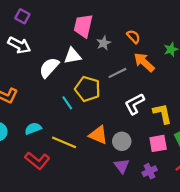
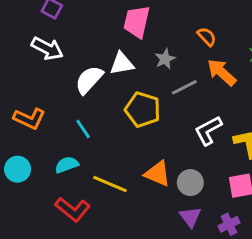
gray star: (104, 43) -> (165, 59), moved
cyan line: (67, 103) -> (83, 129), moved

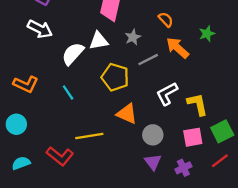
cyan semicircle: (67, 165) -> (21, 163), moved
orange triangle: (158, 174) -> (127, 114), moved
yellow line: (110, 184) -> (89, 136), turned -32

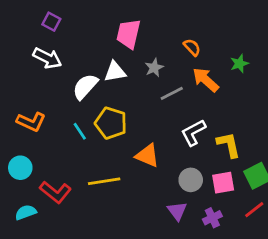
yellow pentagon: (115, 77) -> (111, 123), moved
gray circle: (153, 135) -> (191, 180), moved
red L-shape: (60, 156) -> (55, 192), moved

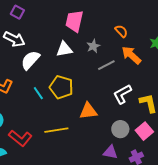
white semicircle: (85, 87) -> (30, 60), moved
orange triangle: (147, 156) -> (88, 111), turned -30
pink square: (223, 183) -> (144, 131), turned -30
purple triangle: (177, 211) -> (110, 152), turned -42

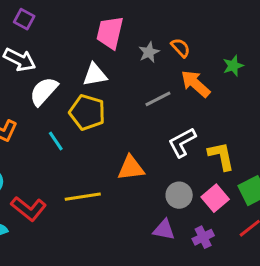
gray star: (93, 46) -> (149, 52), moved
yellow pentagon: (61, 87) -> (87, 112), moved

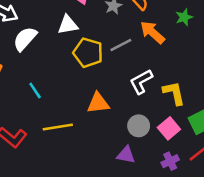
yellow pentagon: (87, 112) -> (88, 53), moved
cyan line: (56, 141) -> (35, 90), moved
purple cross: (203, 237) -> (170, 161), moved

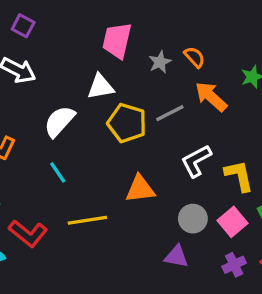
white semicircle: (25, 39) -> (59, 121), moved

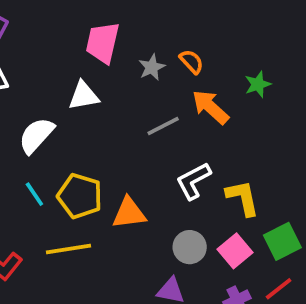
yellow pentagon: (127, 123) -> (80, 196), moved

